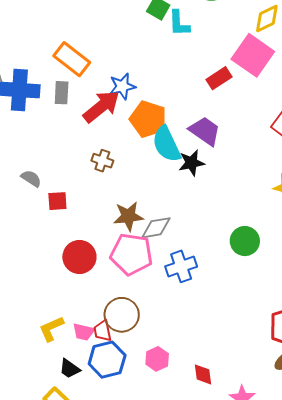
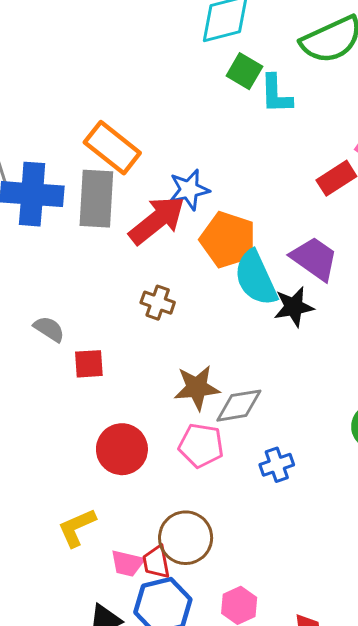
gray rectangle: (62, 93) -> (96, 199), size x1.6
pink pentagon: (131, 254) -> (201, 445), size x0.7
blue cross: (181, 266) -> (277, 465), size x0.7
yellow L-shape: (51, 329) -> (77, 528), moved

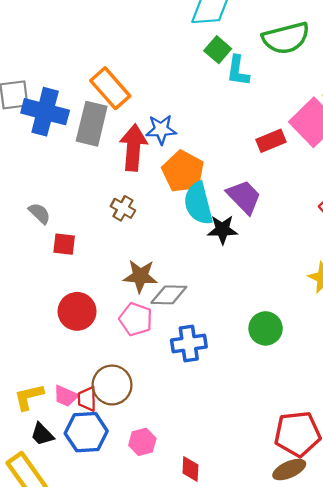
red arrow: (157, 220) -> (133, 148), turned -57
blue cross: (277, 465) -> (189, 344), size x1.4
yellow L-shape: (77, 528) -> (29, 397), moved

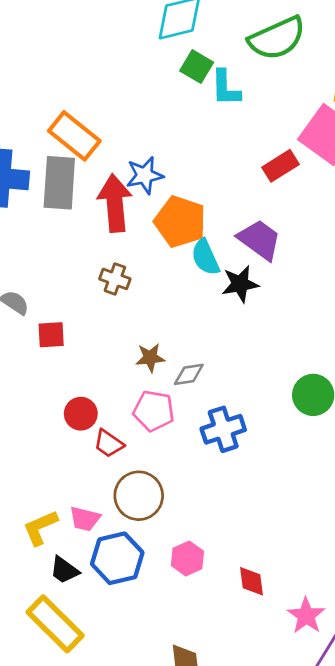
cyan semicircle: (198, 203) -> (205, 257), size x0.7
brown star: (140, 276) -> (150, 358), size x0.7
gray diamond: (169, 295) -> (189, 374), size x0.7
red circle: (77, 311) -> (81, 414), size x0.7
red trapezoid: (87, 399) -> (109, 443), moved, turned -45

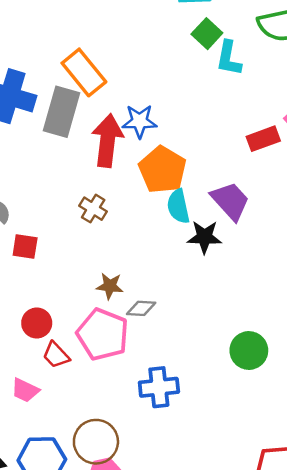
pink pentagon: (154, 411) -> (103, 334), size x1.4
blue cross: (223, 429) -> (159, 387), moved
brown circle: (139, 496) -> (96, 442), moved
pink trapezoid: (85, 519) -> (25, 390), moved

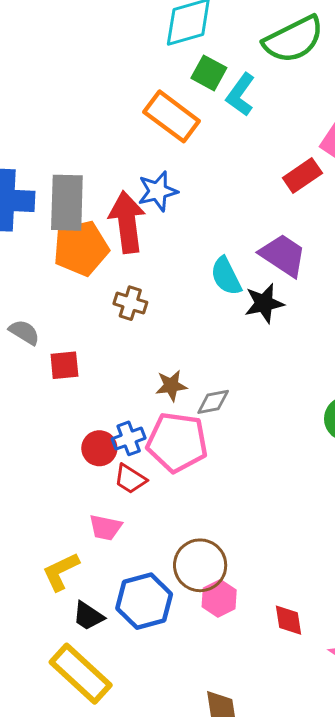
cyan L-shape: (229, 58) -> (241, 95), turned 39
orange rectangle: (84, 72) -> (172, 116), moved
orange pentagon: (162, 170) -> (81, 248), moved, turned -30
blue cross: (159, 387) -> (129, 438), moved, size x0.7

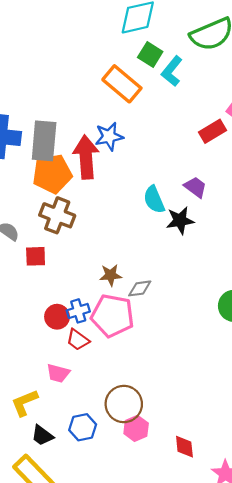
purple trapezoid: (283, 255) -> (195, 187), size x0.7
brown cross: (130, 303) -> (57, 215), moved, size x1.5
blue hexagon: (144, 601) -> (83, 427), size x0.7

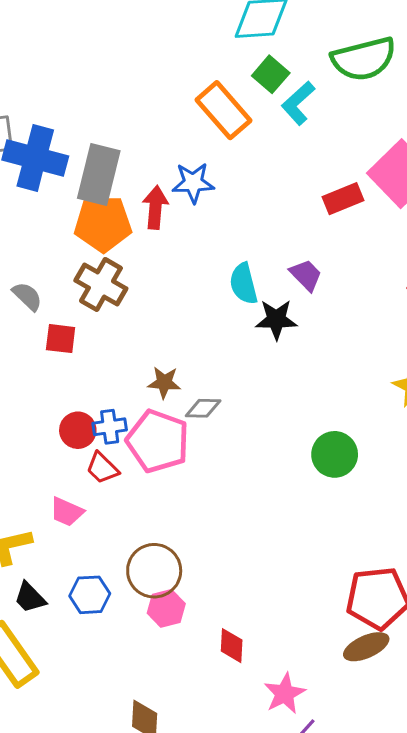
red arrow: (86, 157) -> (155, 207), size x0.7

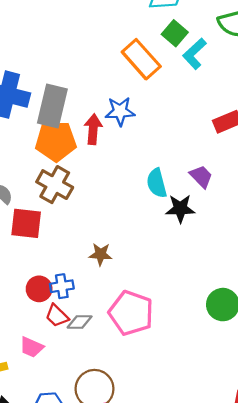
red square: (61, 339) -> (26, 223), size x1.4
gray diamond: (203, 408) -> (80, 322), moved
pink pentagon: (158, 441) -> (131, 313), moved

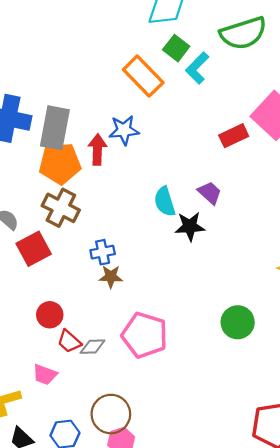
red square: (26, 223) -> (34, 249), turned -32
blue cross: (62, 286) -> (103, 252), moved

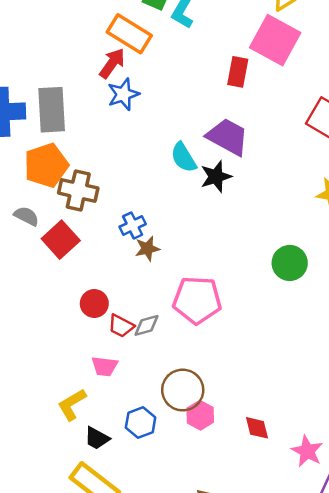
red rectangle: (234, 136) -> (238, 72), turned -40
red arrow: (97, 150) -> (112, 63), moved, turned 48
orange pentagon: (60, 163) -> (46, 165), moved
purple trapezoid: (210, 193) -> (228, 137), size x1.6

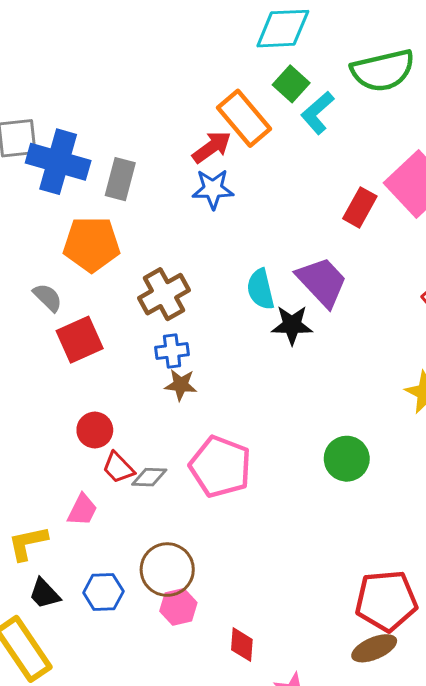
gray rectangle: (52, 110) -> (120, 179), size x0.7
brown cross: (78, 191) -> (164, 294), moved, turned 30
pink trapezoid: (105, 366) -> (82, 510), turned -88

